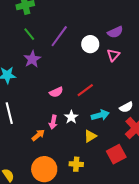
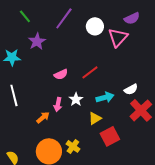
purple semicircle: (115, 32) -> (132, 18), moved
green line: (29, 34) -> (25, 16), moved
pink triangle: (113, 55) -> (118, 37), size x1.5
red square: (116, 154) -> (110, 136), moved
yellow cross: (76, 164) -> (73, 146), moved, turned 32

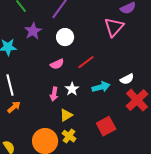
white circle: (95, 26) -> (65, 37), moved
orange arrow: (43, 117) -> (14, 107), moved
yellow triangle: (95, 118) -> (66, 115), moved

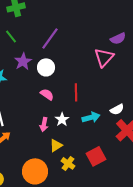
white circle: (65, 37) -> (46, 67), moved
red line: (86, 62) -> (76, 92), turned -54
pink semicircle: (57, 64) -> (47, 94), turned -120
yellow cross: (69, 136) -> (68, 163), moved

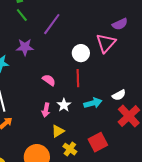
green line: (11, 36) -> (22, 15), moved
purple star: (23, 61) -> (25, 47), turned 30
white circle: (46, 67) -> (81, 53), moved

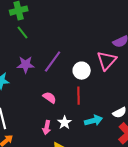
purple line: (52, 24) -> (53, 62), moved

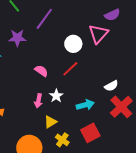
purple line: (53, 62) -> (44, 19), moved
red line: (79, 96) -> (70, 69), turned 48
cyan arrow: (94, 121) -> (85, 105), moved

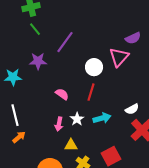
red line: (70, 69) -> (91, 92), turned -30
cyan arrow: (85, 105) -> (102, 118), moved
yellow triangle: (50, 122) -> (71, 145), turned 32

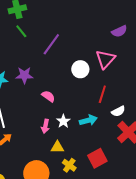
purple semicircle: (133, 38) -> (119, 31), moved
purple star: (38, 61) -> (24, 75), moved
red line: (91, 92) -> (102, 94), moved

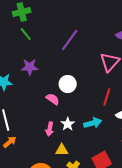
purple line: (51, 44) -> (70, 40), moved
white circle: (80, 69) -> (68, 84), moved
purple star: (24, 75) -> (30, 67), moved

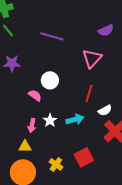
purple line: (70, 40) -> (52, 36), turned 70
yellow triangle: (62, 150) -> (25, 146), moved

